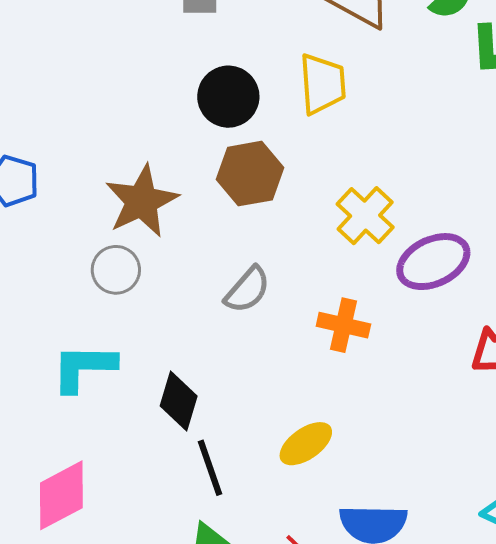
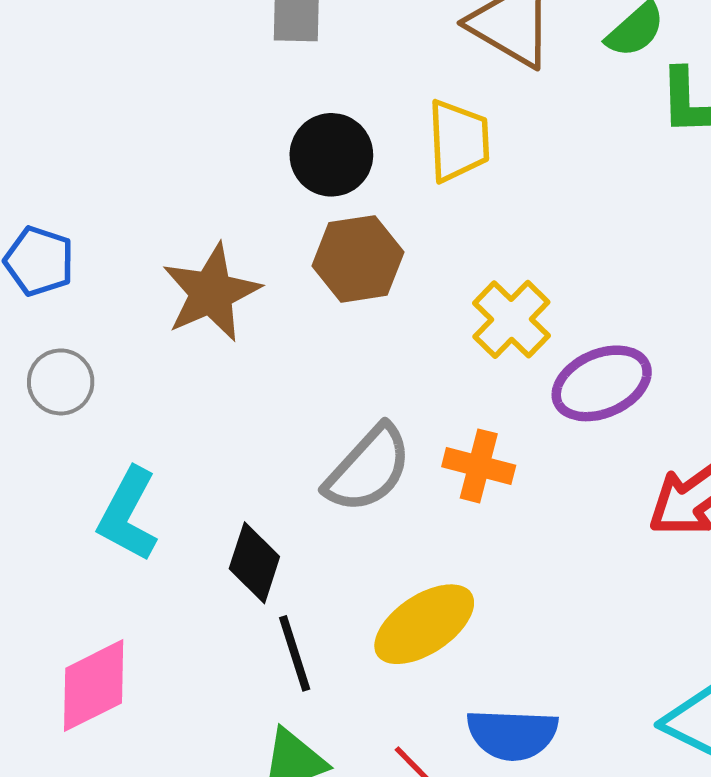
gray circle: (116, 270) -> (61, 382), moved
gray semicircle: (247, 290) -> (368, 469), moved, size x1.4
cyan L-shape: (84, 368) -> (128, 515), turned -64
yellow ellipse: (306, 444) -> (424, 624), size x1.4

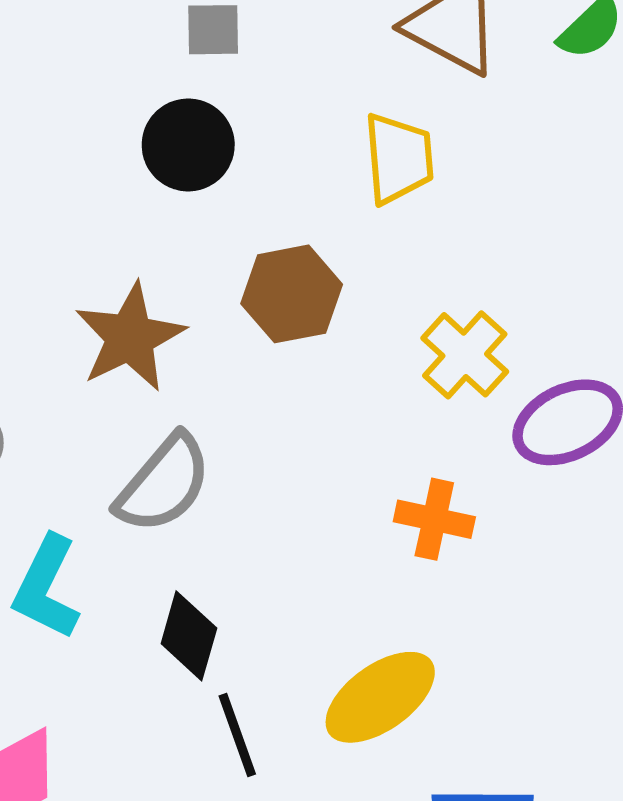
black circle: (331, 155) -> (188, 145), moved
gray semicircle: (368, 469) -> (164, 484), moved

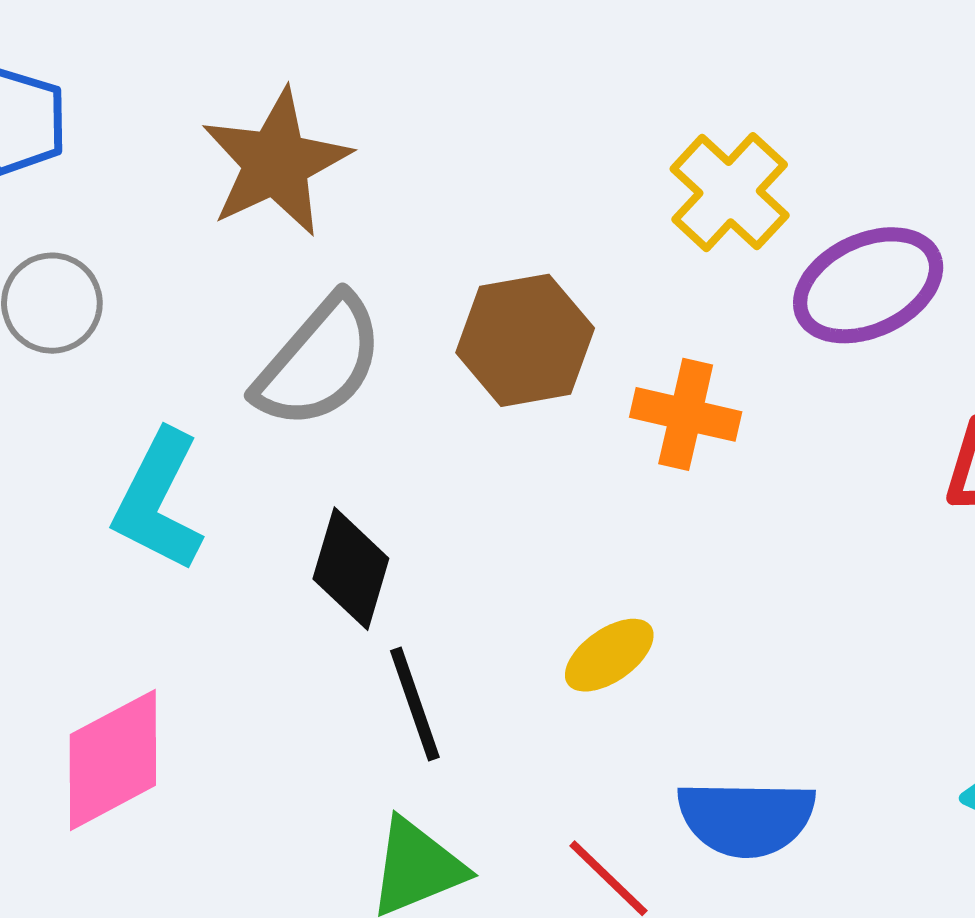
brown hexagon: (292, 294) -> (525, 340), moved
yellow ellipse: (380, 697) -> (609, 655), size x0.6

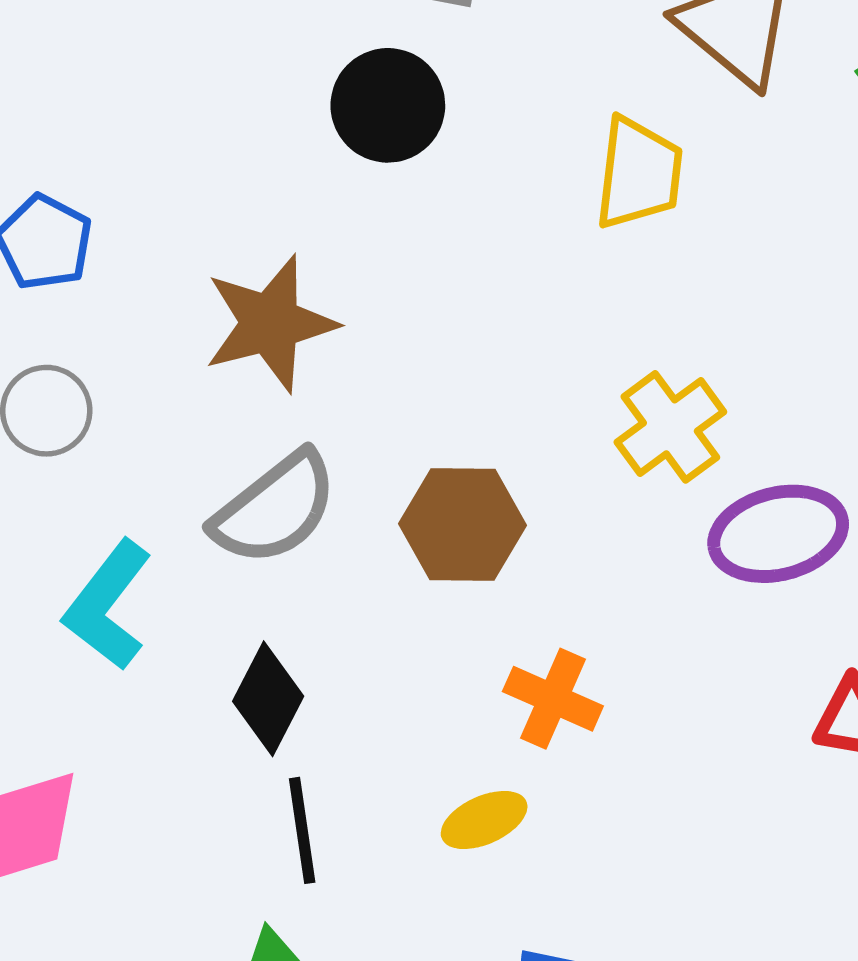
orange cross: (686, 414) -> (553, 699), moved

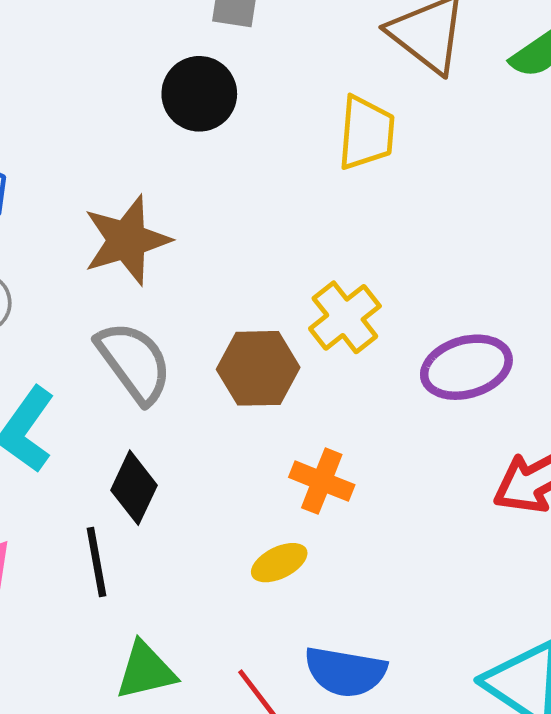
yellow cross: (670, 427) -> (345, 317), moved
gray semicircle: (275, 509) -> (134, 362), turned -86
black line: (302, 830) -> (96, 562), moved

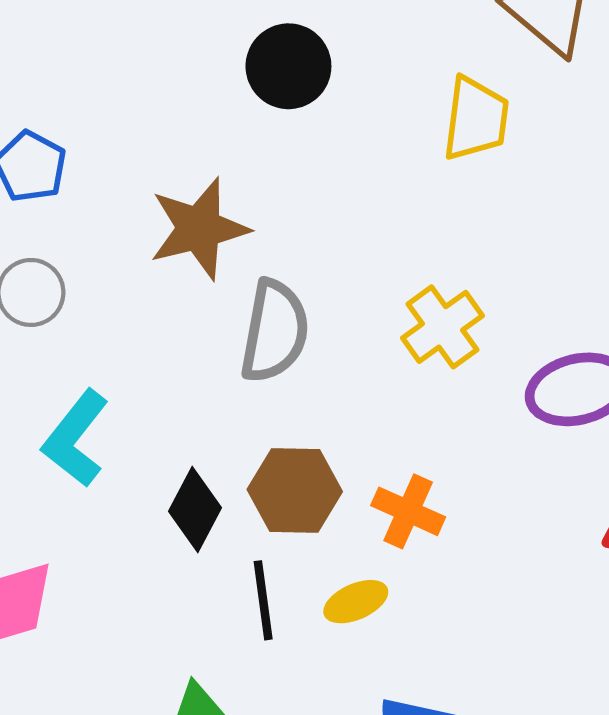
gray semicircle: (134, 362) -> (275, 331), moved, turned 44
brown hexagon: (258, 368) -> (295, 490), moved
black line: (96, 562) -> (263, 600), moved

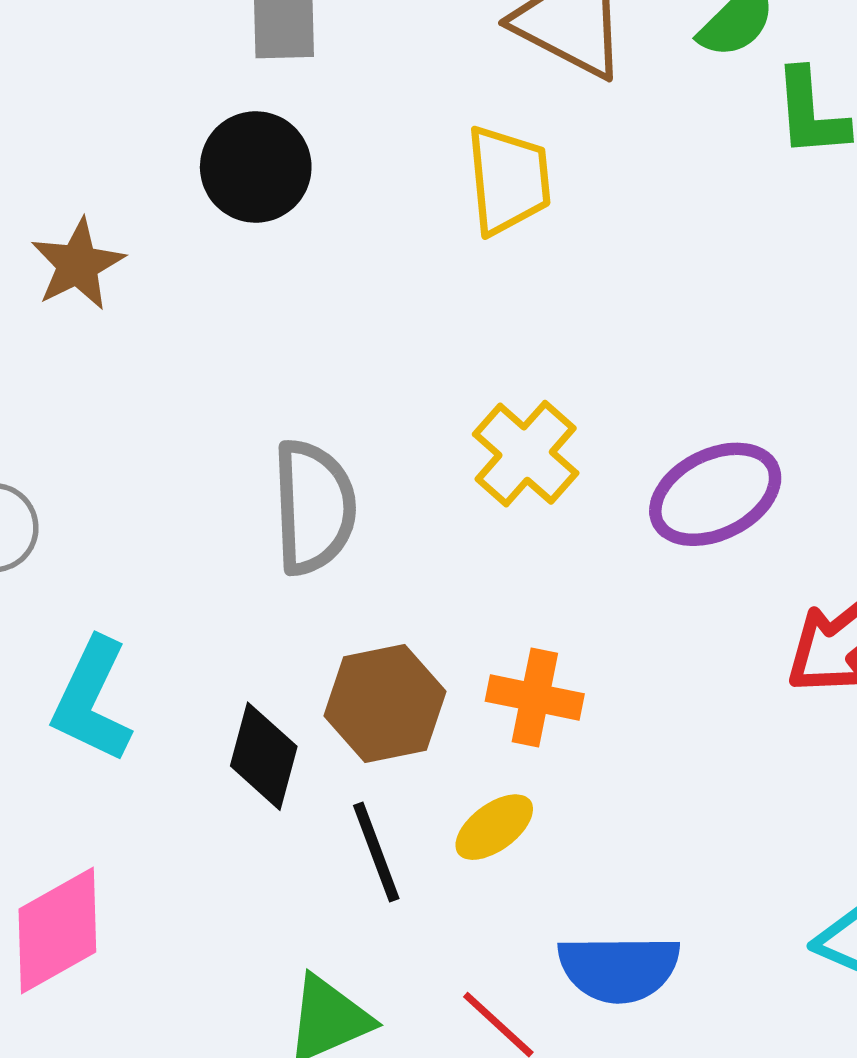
brown star: (199, 229) -> (78, 264), moved, size x0.7

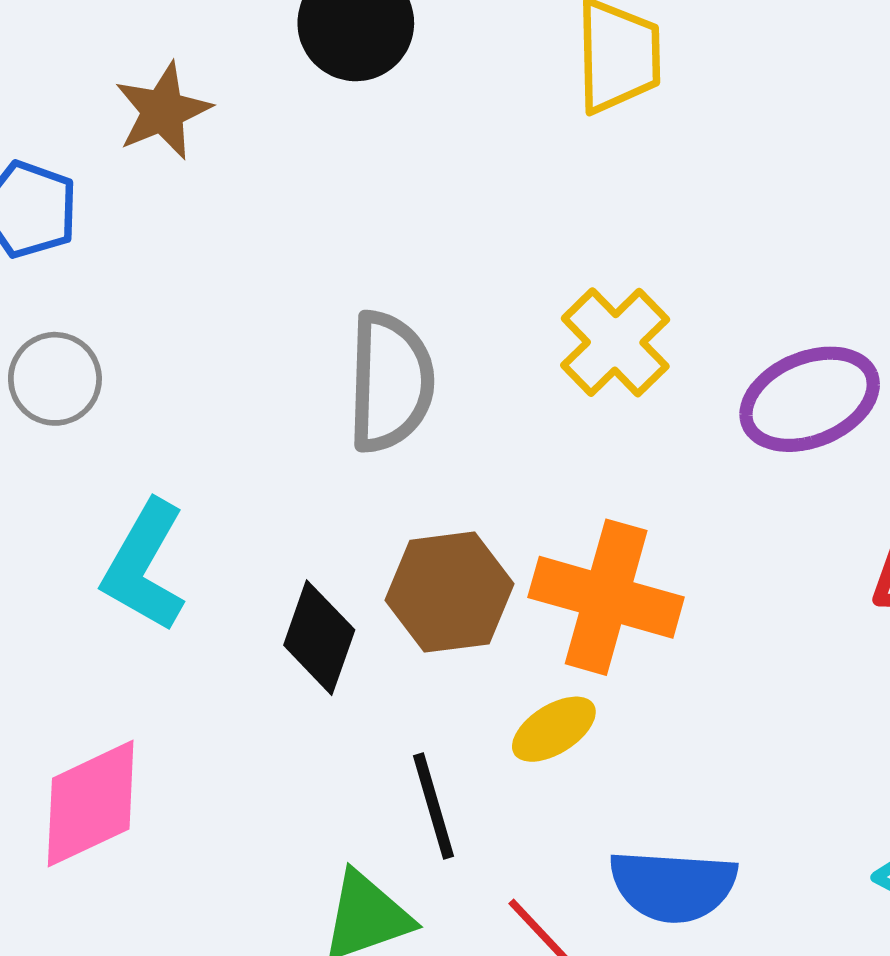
orange cross: (535, 698) -> (606, 597), size x1.5
black line: (376, 852) -> (434, 806), moved

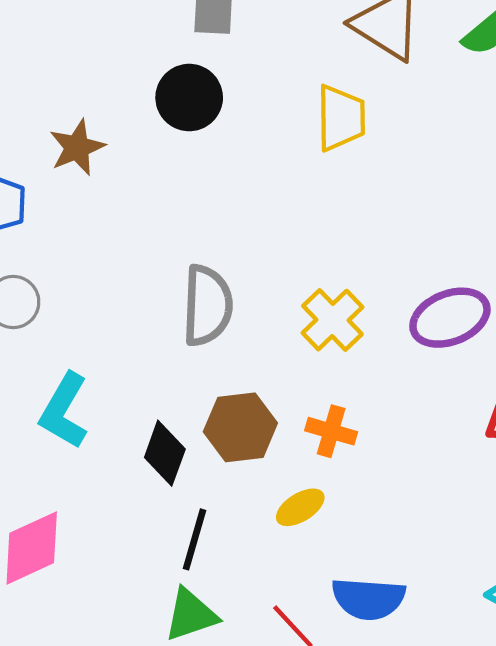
yellow cross: (615, 342) -> (332, 320), moved
orange cross: (606, 597) -> (331, 431), size x0.6
black line: (434, 806) -> (195, 539), moved, turned 32

